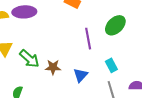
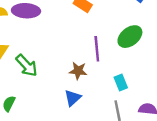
brown star: (53, 67) -> (78, 71), moved
blue triangle: (81, 75) -> (73, 98), moved

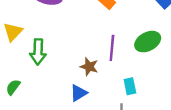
green arrow: (27, 65) -> (38, 52), turned 35

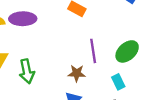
green ellipse: (148, 42) -> (127, 51), moved

